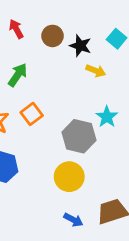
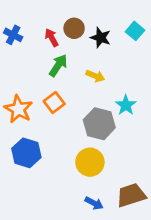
red arrow: (16, 29) -> (52, 38), moved
yellow arrow: (96, 71) -> (95, 76), moved
green arrow: (18, 75) -> (58, 65), moved

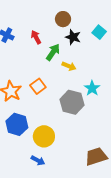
brown circle: (74, 28) -> (63, 19), moved
green arrow: (58, 65) -> (53, 52), moved
yellow circle: (90, 162) -> (44, 136), moved
blue arrow: (94, 203) -> (38, 160), moved

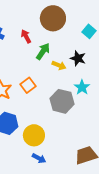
brown circle: (63, 19) -> (53, 18), size x1.6
black star: (73, 37) -> (78, 58), moved
blue arrow: (38, 160) -> (39, 158), moved

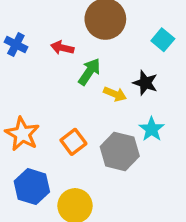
red arrow: (26, 36) -> (62, 48), turned -48
orange square: (28, 85) -> (73, 142), moved

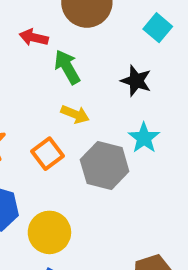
green arrow: (89, 72) -> (67, 67), turned -64
yellow arrow: (115, 94) -> (75, 114), moved

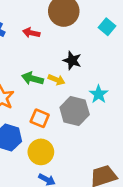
green arrow: (67, 67) -> (32, 79), moved, turned -45
black star: (136, 81) -> (72, 60), moved
orange square: (47, 154) -> (40, 118), moved, turned -30

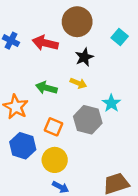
red arrow: (31, 33) -> (45, 43), size x1.5
black star: (72, 60) -> (84, 57), moved, turned 30
yellow arrow: (57, 80) -> (78, 83), moved

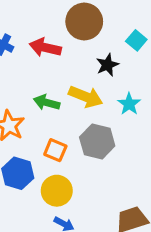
black star: (84, 57) -> (107, 65), moved
yellow arrow: (78, 83) -> (86, 97), size x1.6
cyan star: (111, 103) -> (129, 104), moved

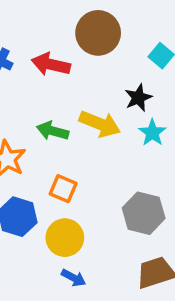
black star: (107, 65) -> (138, 98), moved
gray hexagon: (97, 142) -> (144, 213), moved

